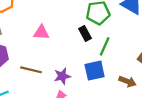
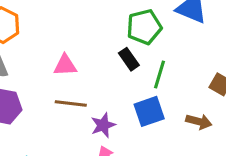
brown line: (31, 70) -> (71, 103), moved

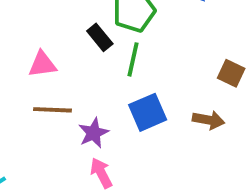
black rectangle: (129, 59) -> (100, 37), moved
green line: (160, 74) -> (133, 59), moved

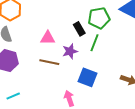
blue square: (148, 112) -> (87, 77), moved, turned 36
purple star: (93, 133) -> (70, 51), moved

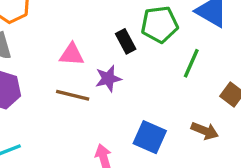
green line: (94, 43) -> (191, 63), moved
blue square: (87, 77) -> (150, 137), moved

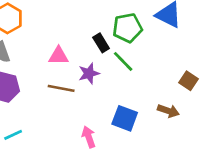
green line: (191, 63) -> (123, 61), moved, turned -65

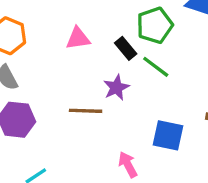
pink triangle: (59, 56) -> (78, 38), moved

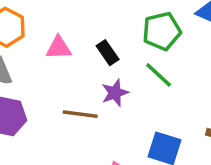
pink triangle: (78, 38) -> (59, 48), moved
black rectangle: (126, 48) -> (108, 53), moved

